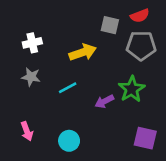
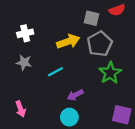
gray pentagon: (141, 46) -> (100, 44), moved, turned -30
purple arrow: (104, 101) -> (75, 95), moved
cyan circle: (69, 141) -> (69, 117), moved

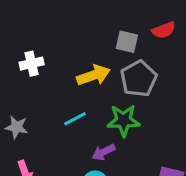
gray star: (24, 62) -> (16, 127), moved
green star: (110, 73) -> (124, 120), moved, turned 30

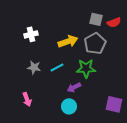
red semicircle: (164, 30) -> (114, 22), moved
gray square: (127, 42) -> (96, 19), moved
gray star: (16, 127) -> (34, 67), moved

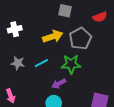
gray square: (96, 19) -> (65, 11), moved

